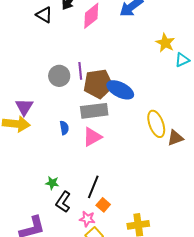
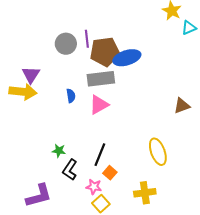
blue ellipse: (120, 90) -> (127, 58), turned -44
yellow ellipse: (156, 124) -> (158, 152), moved

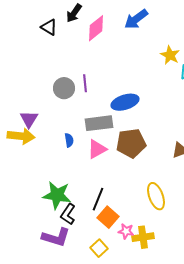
brown pentagon: (105, 52) -> (131, 143), moved
green star: (59, 151) -> (57, 195), size x2.0
orange square: (110, 173) -> (108, 217), size x1.5
pink star: (94, 187) -> (126, 231), moved
purple L-shape: (39, 196) -> (56, 237), moved, turned 32

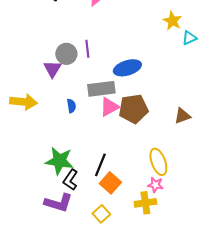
purple triangle: (29, 119) -> (52, 69), moved
pink triangle: (97, 149) -> (109, 107), moved
pink star: (126, 231) -> (155, 185), moved

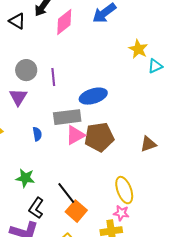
gray circle: (66, 54) -> (26, 70), moved
green star: (59, 161) -> (25, 178), moved, size x0.7
black line: (100, 165) -> (66, 193), turned -60

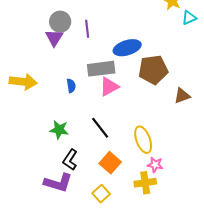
purple triangle: (18, 97) -> (54, 38), moved
brown pentagon: (99, 137) -> (153, 70), moved
yellow ellipse: (124, 190) -> (143, 140), moved
black line: (66, 193) -> (100, 128), moved

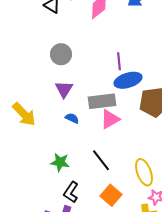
purple line: (87, 29) -> (119, 61), moved
purple triangle: (54, 38) -> (64, 89), moved
yellow arrow: (23, 82) -> (24, 114), turned 40
blue semicircle: (71, 86) -> (72, 118), turned -56

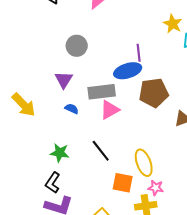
gray circle: (61, 54) -> (77, 46), moved
purple line: (119, 61) -> (139, 53), moved
black L-shape: (71, 192) -> (53, 183), moved
orange square: (111, 195) -> (123, 183), moved, turned -30

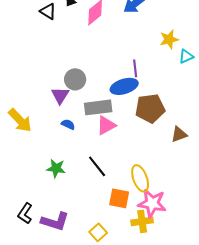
yellow star: (173, 24) -> (169, 39), turned 30
gray circle: (77, 46) -> (75, 79), moved
black L-shape: (53, 183) -> (25, 213), moved
pink star: (156, 188) -> (152, 203), size x1.8

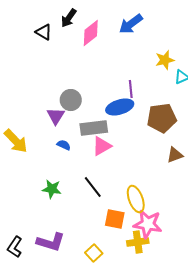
brown pentagon: (150, 108) -> (162, 118), moved
black L-shape: (25, 213) -> (15, 247), moved

